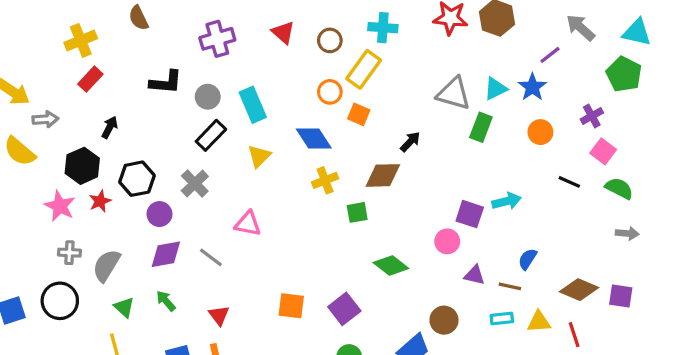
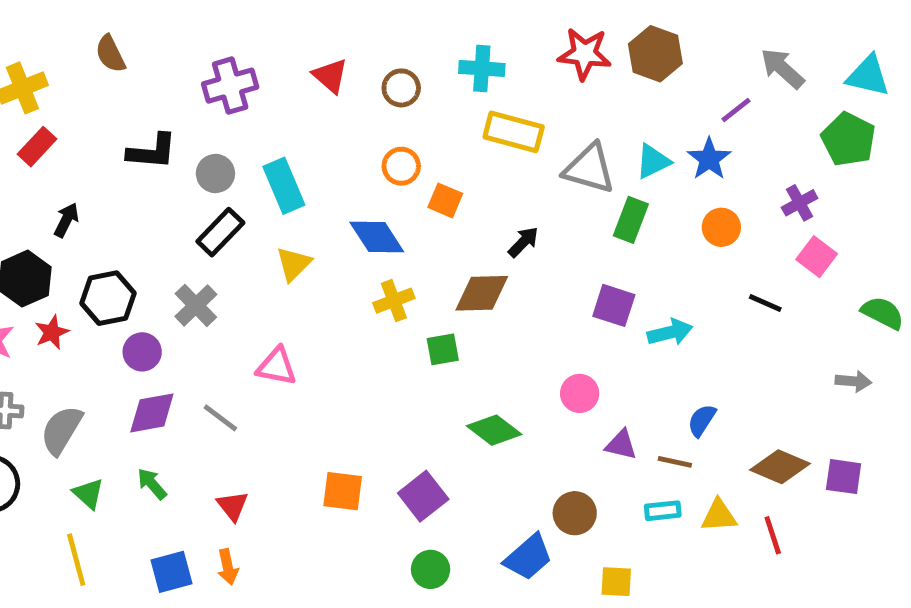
yellow rectangle: (364, 69) -> (514, 132), moved, turned 69
green semicircle: (619, 188) -> (883, 313), moved
purple square: (470, 214) -> (614, 305), moved

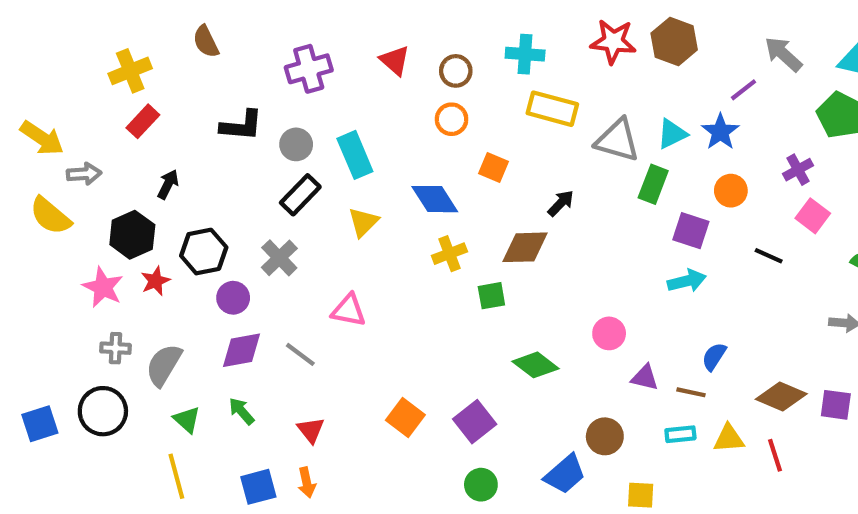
orange circle: (401, 166) -> (452, 119), moved
purple square: (614, 305) -> (691, 231), moved
orange square: (343, 491) -> (405, 417), turned 30

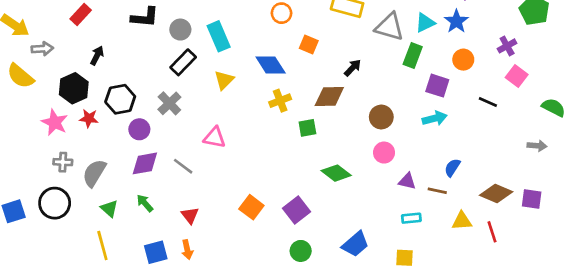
red star: (155, 281) -> (89, 118), turned 30
cyan rectangle: (680, 434) -> (411, 218), moved
brown circle: (605, 436) -> (381, 117), moved

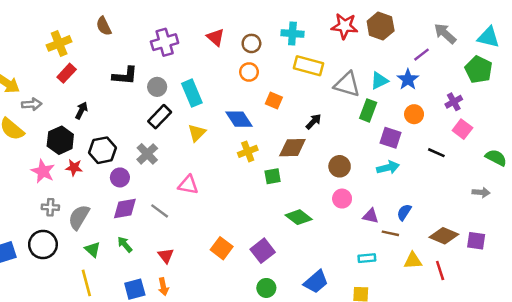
purple triangle: (407, 181) -> (371, 216), moved

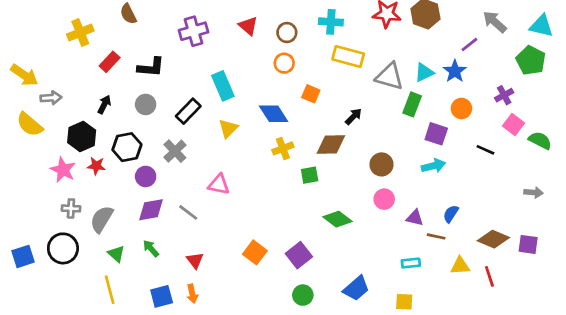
red rectangle: (67, 73) -> (110, 62), moved
gray circle: (157, 87) -> (146, 104), moved
green semicircle: (496, 158) -> (540, 140), moved

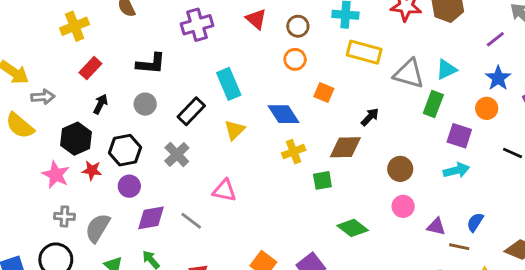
red rectangle: (110, 62) -> (90, 68), moved
blue star: (455, 71) -> (498, 78), moved
purple circle: (146, 176) -> (129, 186), moved

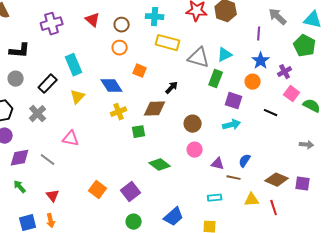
purple line: (495, 39) -> (259, 34), turned -48

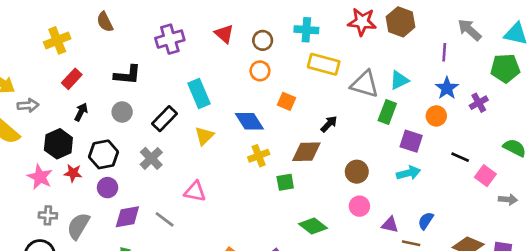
green pentagon: (305, 46) -> (505, 68), turned -30
pink square: (292, 94) -> (485, 176), moved

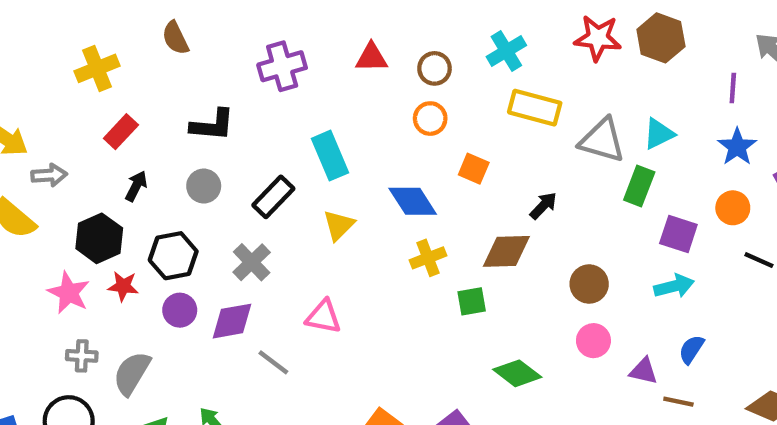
cyan cross: (306, 30) -> (506, 51), turned -35
red triangle: (224, 34) -> (371, 58), turned -42
orange circle: (436, 116) -> (733, 208), moved
purple diamond: (127, 217) -> (232, 321), moved
blue semicircle: (426, 221) -> (691, 349), moved

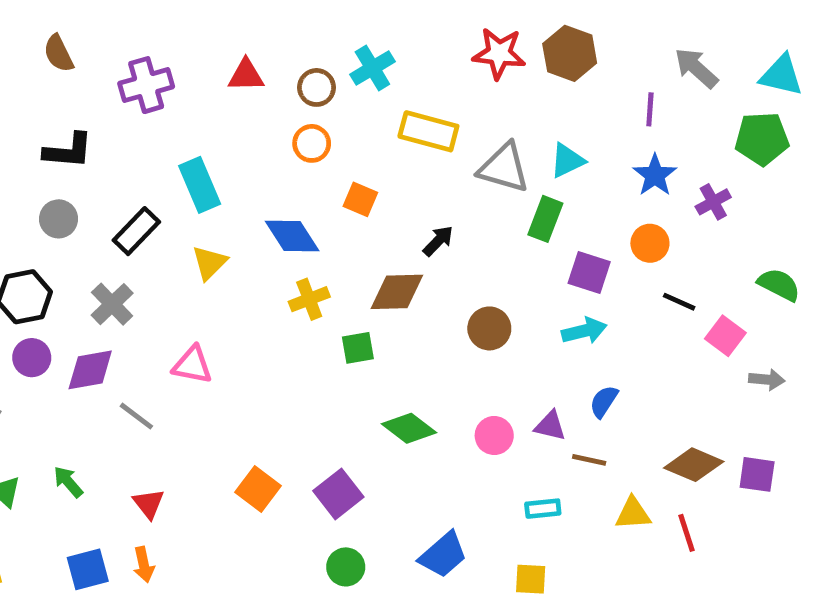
brown semicircle: (175, 38) -> (59, 53), moved
cyan cross: (506, 51) -> (372, 68), moved
pink circle: (593, 341) -> (494, 436), moved

